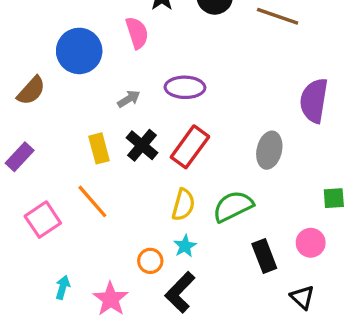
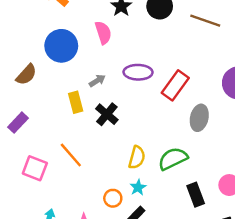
red rectangle: (190, 147) -> (175, 85), moved
yellow rectangle: (99, 148) -> (76, 102), moved
pink square: (43, 220) -> (35, 168), turned -35

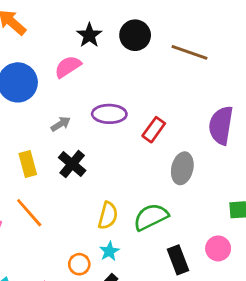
pink semicircle: (103, 33) -> (68, 67), turned -105
red rectangle: (175, 85) -> (154, 130), size x0.7
yellow rectangle: (76, 102) -> (28, 164), moved

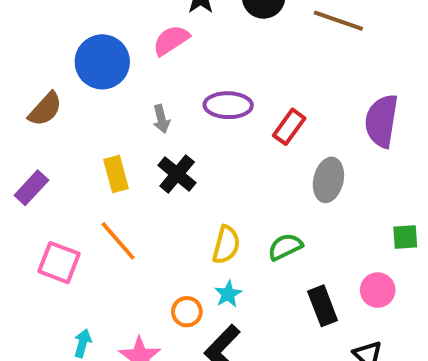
gray arrow: (61, 124) -> (161, 119), turned 108
green semicircle: (151, 217) -> (285, 247), size x0.7

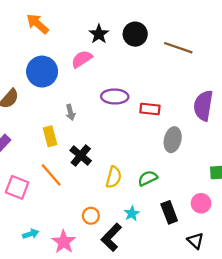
gray arrow: (161, 119) -> (70, 112), moved
red rectangle: (289, 127) -> (150, 109), turned 60
black cross: (177, 174) -> (81, 156), moved
cyan star: (228, 294) -> (132, 213), moved
cyan arrow: (83, 343) -> (31, 234), turned 56

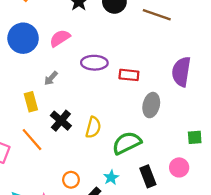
pink semicircle: (82, 59) -> (60, 38), moved
gray arrow: (70, 112) -> (51, 78), turned 56
yellow semicircle: (114, 177) -> (93, 127), moved
green semicircle: (148, 178) -> (127, 143), size x1.5

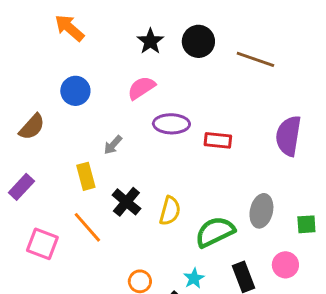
blue circle: (23, 38) -> (75, 91), size x0.7
pink semicircle: (60, 38) -> (141, 88), moved
gray ellipse: (151, 105) -> (261, 211), moved

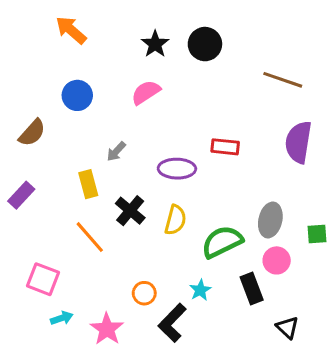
brown line: (255, 59) -> (283, 80), moved
purple ellipse: (171, 124) -> (177, 169), moved
pink square: (42, 244) -> (43, 279), moved
pink circle: (285, 265) -> (277, 260), moved

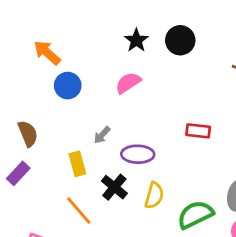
orange arrow: (71, 30) -> (47, 53), moved
brown semicircle: (32, 133) -> (28, 134), moved, turned -64
purple ellipse: (177, 169) -> (138, 154), moved

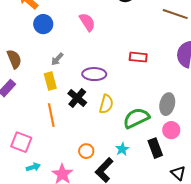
pink semicircle: (128, 83) -> (87, 22), turned 90
gray arrow: (102, 135) -> (57, 59), moved
orange line: (79, 210) -> (51, 115), turned 30

